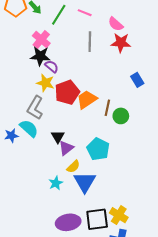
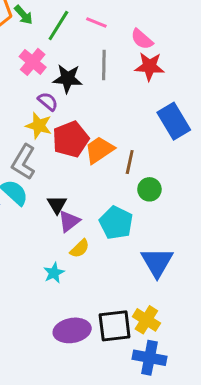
black star: (40, 56) -> (68, 79), moved
blue rectangle: (137, 80) -> (174, 121), size x1.6
green circle: (121, 116) -> (149, 189), moved
blue triangle: (85, 182) -> (157, 262), moved

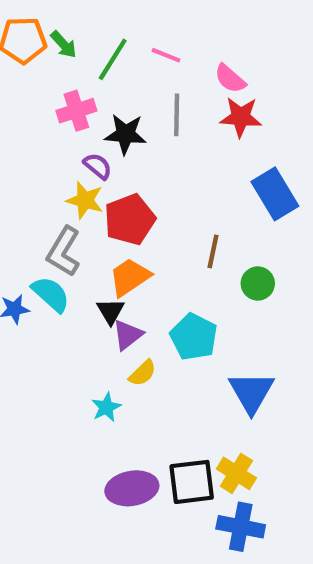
pink cross: (33, 62) -> (76, 111), turned 32
orange trapezoid: (99, 150) -> (130, 277), moved
green circle: (149, 189) -> (258, 283), moved

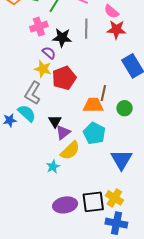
orange trapezoid: (130, 277) -> (93, 105), moved, turned 35
yellow semicircle: (143, 373) -> (70, 151), size x1.5

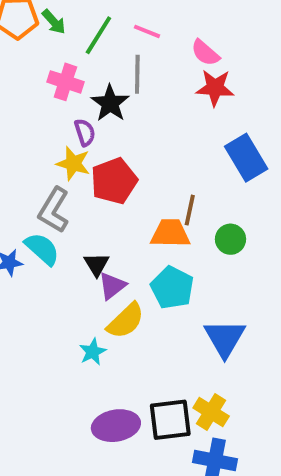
pink cross: (39, 27) -> (65, 82), turned 36
gray line: (86, 29) -> (137, 74), moved
black star: (62, 38) -> (110, 103), turned 30
purple semicircle: (49, 53) -> (85, 132), turned 32

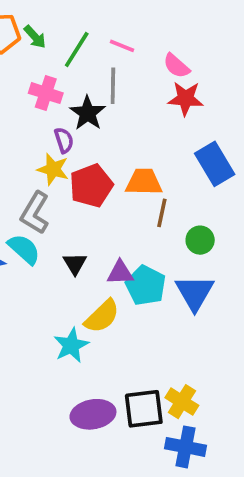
orange trapezoid: (170, 233) -> (144, 182), moved
purple triangle: (112, 286) -> (120, 273), moved, turned 36
blue triangle: (225, 338) -> (195, 293), moved
cyan star: (93, 352) -> (71, 345), size x1.4

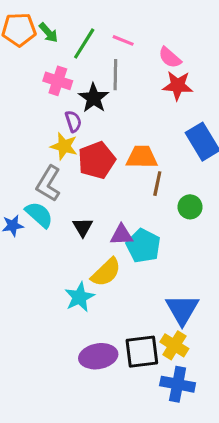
blue triangle: (195, 293) -> (182, 310), moved

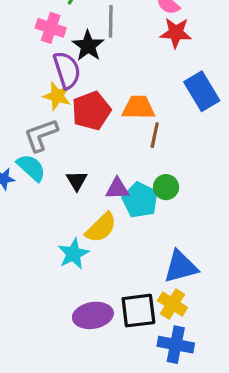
purple semicircle: (73, 121) -> (67, 70), size x1.6
gray L-shape: (48, 184) -> (41, 135), turned 39
green circle: (190, 207) -> (166, 187), moved
blue triangle: (182, 310) -> (181, 267), turned 45

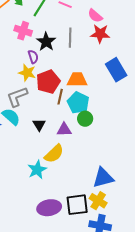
gray line: (111, 21) -> (70, 38), moved
purple semicircle: (67, 70) -> (33, 57), size x0.6
brown line: (155, 135) -> (60, 97), moved
green circle: (166, 187) -> (85, 119), moved
cyan pentagon: (140, 200) -> (78, 103), moved

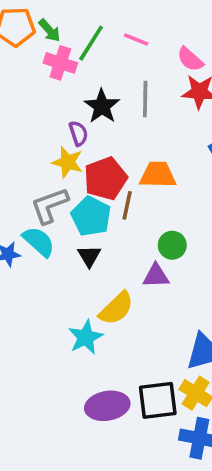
pink cross: (23, 31) -> (60, 63), moved
cyan pentagon: (78, 103) -> (91, 216), moved
purple triangle: (64, 130) -> (156, 276), moved

